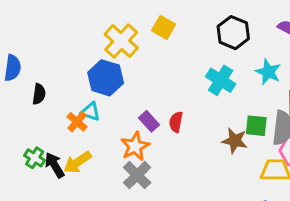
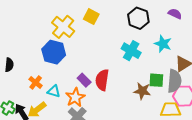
cyan triangle: (90, 112) -> (54, 91), moved
red semicircle: (176, 122) -> (102, 80), size x1.5

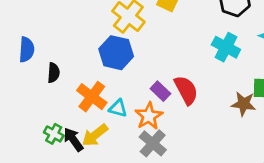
red semicircle: (102, 80) -> (186, 90), turned 145
orange cross: (36, 82) -> (92, 97), size x1.5

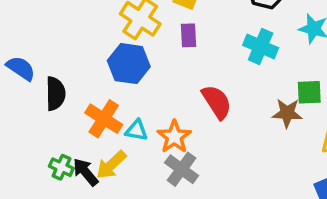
blue semicircle: (27, 50) -> (21, 68), turned -55
black semicircle: (54, 73) -> (55, 94), size x1.4
purple rectangle: (160, 91) -> (188, 35), moved, turned 48

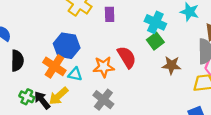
blue hexagon: (129, 64) -> (67, 46), moved
green square: (309, 92) -> (155, 41), moved, turned -35
black semicircle: (55, 94) -> (17, 61), moved
orange star: (174, 137) -> (104, 67), moved, turned 30

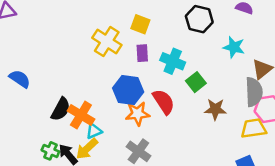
cyan cross: (155, 22) -> (173, 61), moved
blue hexagon: (67, 46) -> (128, 90), moved
black semicircle: (17, 61) -> (61, 109), moved, turned 30
cyan triangle: (75, 74) -> (94, 131), moved, turned -32

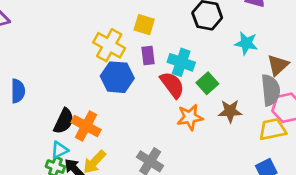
blue semicircle: (20, 79) -> (18, 91), turned 60
blue hexagon: (128, 90) -> (117, 77), moved
red semicircle: (164, 102) -> (172, 85), moved
orange star: (138, 114) -> (190, 117), moved
cyan triangle: (94, 131) -> (59, 150), moved

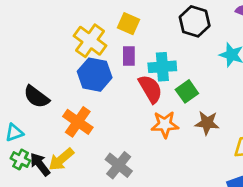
cyan cross: (181, 62) -> (162, 67), turned -30
black semicircle: (64, 121) -> (36, 97), moved, turned 95
orange cross: (86, 126) -> (78, 122), moved
cyan triangle: (59, 150) -> (14, 133), moved

